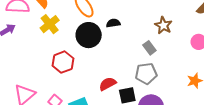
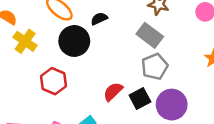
gray rectangle: (149, 48) -> (150, 35), size x1.5

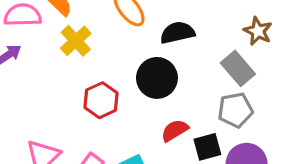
black semicircle: (99, 19) -> (177, 33), size x1.5
black circle: (74, 41) -> (157, 78), moved

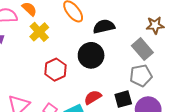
brown star: (258, 31) -> (155, 25), turned -30
red semicircle: (175, 130) -> (93, 97), moved

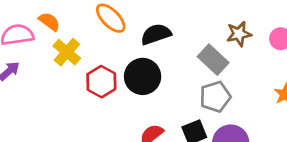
brown star: (155, 25) -> (239, 34), moved
red hexagon: (55, 70) -> (101, 82), moved

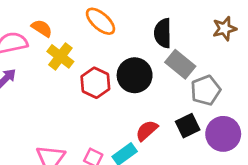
black semicircle: (156, 34) -> (163, 33), moved, turned -68
gray rectangle: (213, 60) -> (180, 64), moved

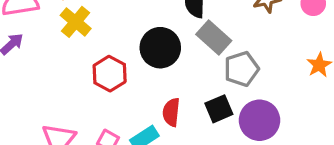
red hexagon: (95, 83) -> (110, 74), moved
red semicircle: (147, 131) -> (171, 112), turned -45

